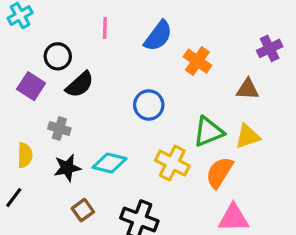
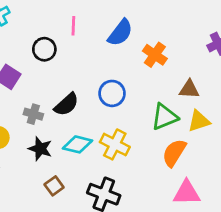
black circle: (58, 56) -> (44, 49), moved
black semicircle: (80, 85) -> (66, 104), moved
brown triangle: (248, 89) -> (189, 89), moved
yellow cross: (172, 163) -> (115, 144), moved
black star: (67, 168) -> (40, 149), turned 30

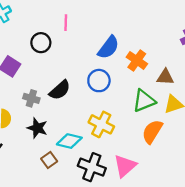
blue semicircle: (120, 33) -> (108, 47), moved
orange cross: (155, 55) -> (137, 60), moved
cyan diamond: (77, 144) -> (69, 141), moved
pink triangle: (187, 193) -> (125, 166), moved, turned -40

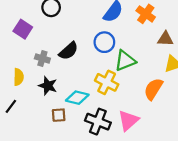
orange cross: (137, 60) -> (146, 14), moved
green triangle: (144, 101) -> (125, 61), moved
brown square: (49, 160) -> (59, 115), turned 32

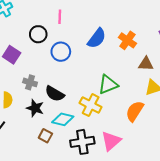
blue circle: (104, 42) -> (61, 52), moved
black semicircle: (69, 51) -> (55, 94), moved, turned 72
brown square: (59, 115) -> (45, 136), turned 32
black cross: (98, 122) -> (82, 142), turned -30

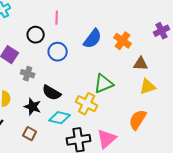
gray cross: (30, 82) -> (28, 74), moved
orange semicircle: (135, 111) -> (138, 120), moved
brown square: (45, 136) -> (30, 134), moved

